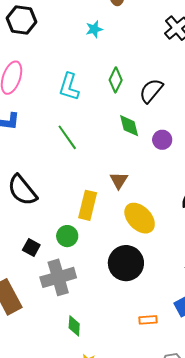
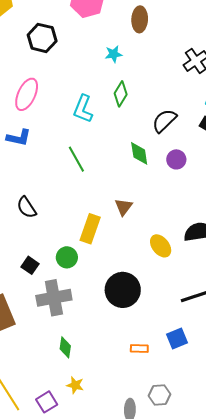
green diamond: (116, 80) -> (121, 94), moved
purple circle: (162, 140) -> (176, 159), moved
black semicircle: (22, 190) -> (27, 207), size x0.7
yellow ellipse: (140, 218) -> (161, 246), moved, size x0.7

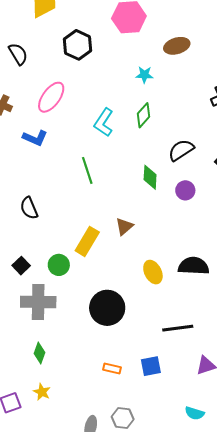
brown ellipse: (140, 19) -> (177, 46), turned 60

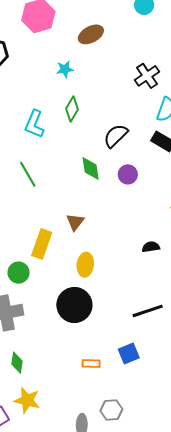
black semicircle: (194, 266) -> (151, 247), size x0.6
yellow ellipse: (153, 272) -> (85, 265), moved, turned 45
yellow star: (42, 392) -> (27, 400), size x1.5

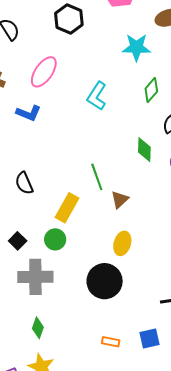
cyan star: (65, 69) -> (136, 47), size x1.6
green diamond: (72, 109) -> (151, 90), moved
green line: (28, 174) -> (97, 177), moved
yellow rectangle: (42, 244) -> (67, 208), moved

